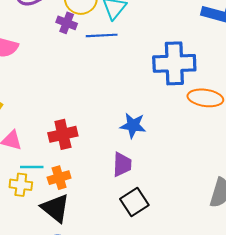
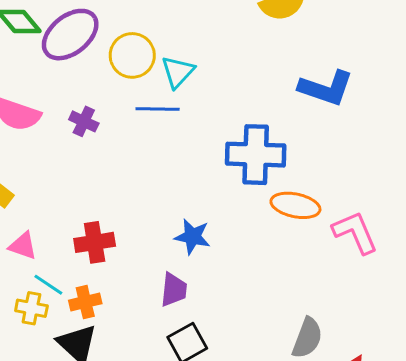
purple cross: (67, 23) -> (84, 121), moved
cyan line: (32, 167) -> (48, 285), turned 30

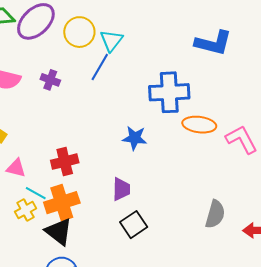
blue line: (158, 109) -> (100, 67), turned -56
blue star: (192, 237) -> (135, 138), moved
orange cross: (85, 302) -> (62, 203), size x1.6
yellow cross: (31, 308) -> (26, 210), turned -35

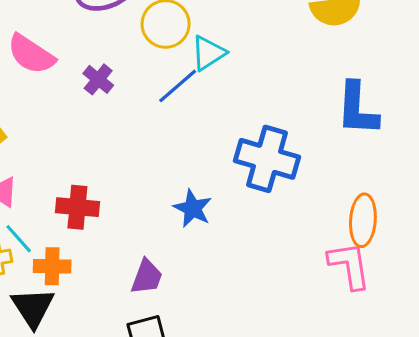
blue L-shape: (213, 43) -> (357, 109), turned 60
orange ellipse: (199, 125) -> (363, 220), moved, turned 68
orange cross: (62, 203) -> (52, 266), size x0.7

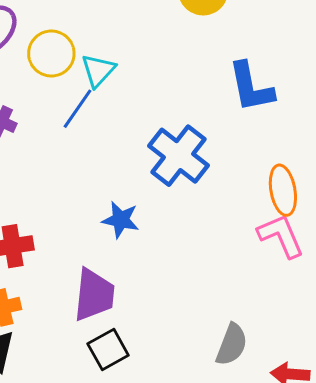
blue cross: (267, 159) -> (178, 156), turned 36
purple trapezoid: (147, 277) -> (94, 295), size x1.5

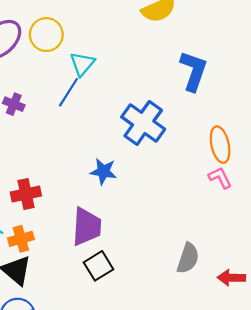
yellow circle: (51, 54) -> (46, 35), moved
blue L-shape: (251, 87) -> (194, 71), turned -147
pink L-shape: (281, 236) -> (220, 178), size x0.7

